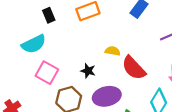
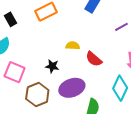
red semicircle: (134, 68) -> (94, 59), size x0.7

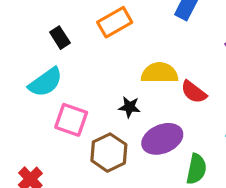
yellow semicircle: (73, 46) -> (160, 73), size x1.6

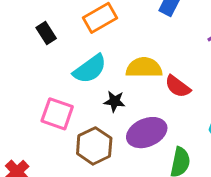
cyan semicircle: (46, 82) -> (90, 69), moved

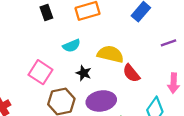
cyan semicircle: (90, 69) -> (71, 46), size x0.7

